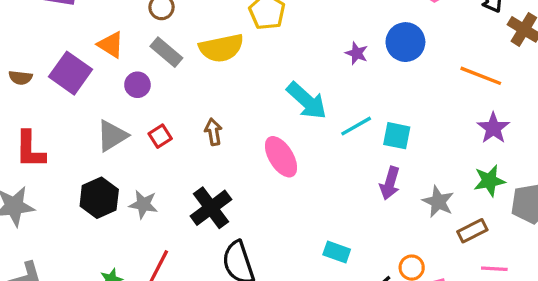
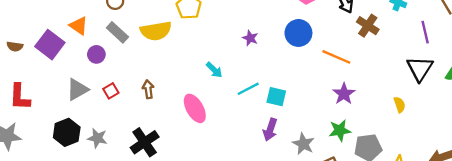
blue circle: (405, 42) -> (298, 33), moved
cyan arrow: (307, 101) -> (214, 70), size x0.6

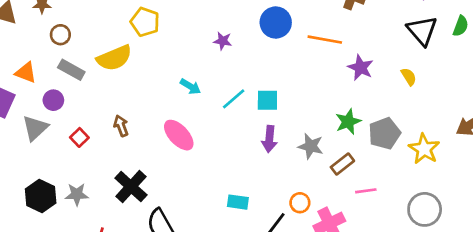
gray triangle: (77, 89) -> (35, 128), moved
purple star: (344, 94) -> (361, 68), moved

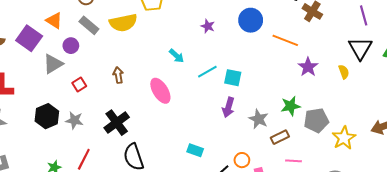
yellow semicircle: (409, 77) -> (344, 72), moved
red square: (79, 137) -> (79, 84), moved

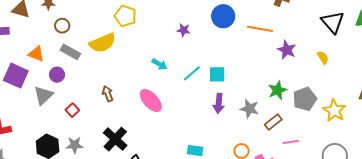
yellow semicircle: (344, 72) -> (323, 58), moved

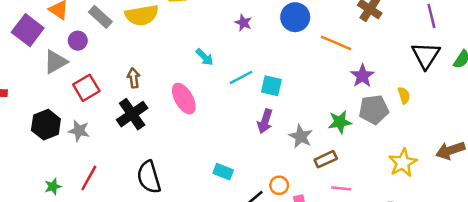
gray pentagon: (305, 99) -> (374, 110), moved
red square: (72, 110) -> (86, 88), size x1.5
black cross: (115, 139) -> (132, 114), moved

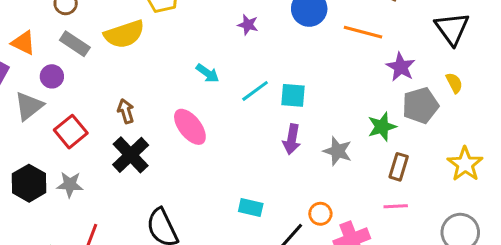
black triangle: (426, 55) -> (452, 29), moved
brown rectangle: (326, 159) -> (399, 167), moved, turned -40

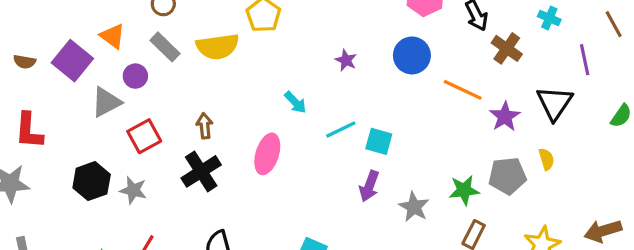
purple star: (401, 67) -> (505, 117), moved
pink ellipse: (190, 127) -> (267, 154), turned 45

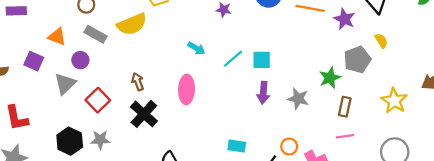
purple square: (72, 61) -> (34, 61), size x0.7

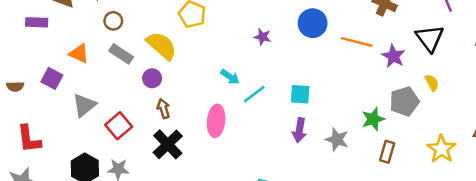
yellow semicircle: (132, 24) -> (162, 46), turned -120
cyan line: (233, 59) -> (254, 94), moved
purple circle: (80, 60) -> (152, 78), moved

